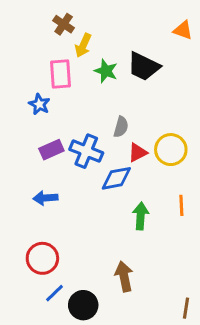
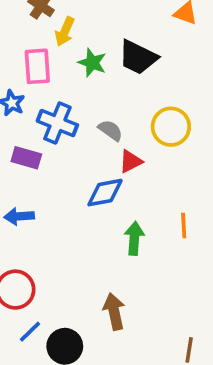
gray semicircle: (121, 127) -> (111, 130), turned -70
purple rectangle: (51, 150) -> (26, 158), turned 40
yellow circle: (171, 150) -> (171, 127), moved
blue cross: (86, 151) -> (57, 123), moved

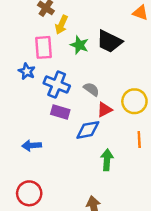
yellow circle: (171, 127) -> (134, 101), moved
purple rectangle: (26, 158) -> (60, 112), moved
orange line: (184, 225) -> (139, 140), moved

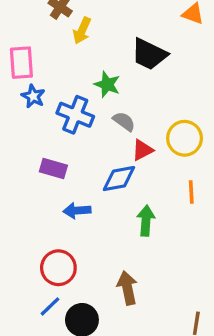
green star: (79, 45) -> (107, 84), moved
pink rectangle: (44, 47) -> (21, 63), moved
purple rectangle: (60, 112) -> (53, 169), moved
blue arrow: (32, 145) -> (77, 211), moved
red circle: (29, 193) -> (58, 268), moved

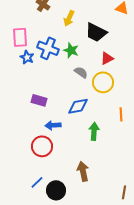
yellow arrow: (82, 31) -> (69, 18), moved
blue cross: (75, 115) -> (48, 48), moved
yellow circle: (185, 138) -> (103, 82), moved
red triangle: (142, 150) -> (107, 58), moved
red circle: (58, 268) -> (42, 146), moved

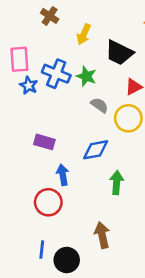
blue arrow: (53, 125) -> (63, 175), turned 84
blue line: (37, 182) -> (42, 250), turned -40

